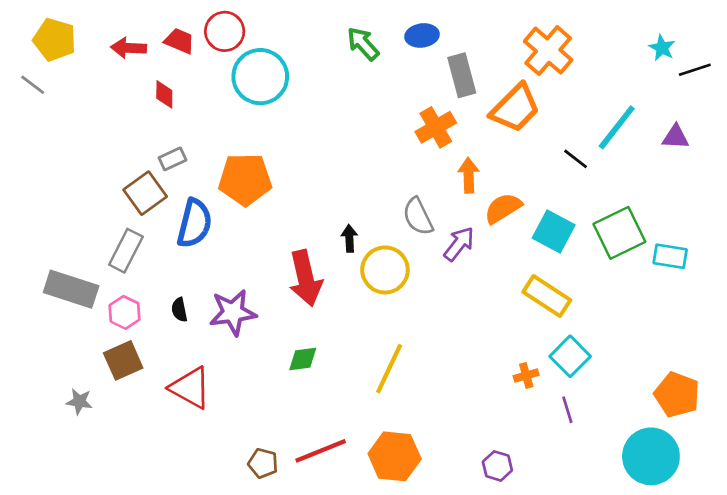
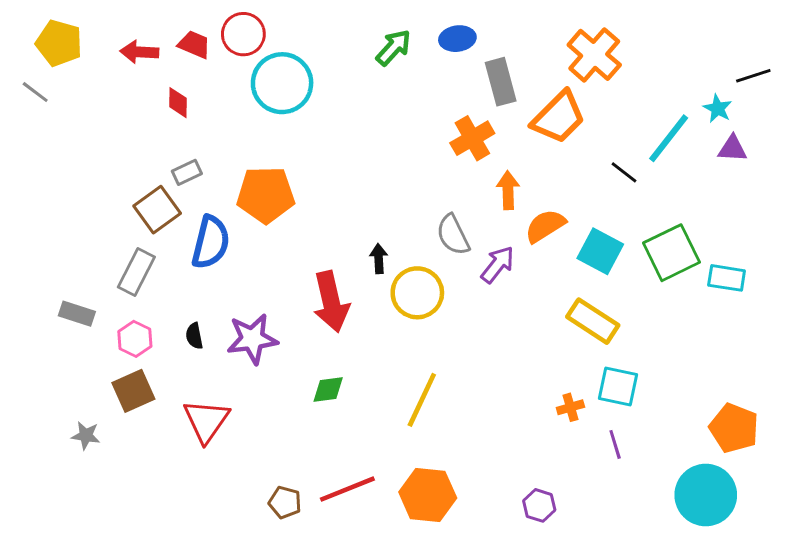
green arrow: (363, 44) -> (394, 48), turned 84
cyan star: (662, 48) -> (718, 108), moved
gray rectangle: (71, 289) -> (77, 314), size x0.6
cyan square: (570, 356) -> (618, 386), turned -33
red triangle: (190, 388) -> (206, 421), turned 36

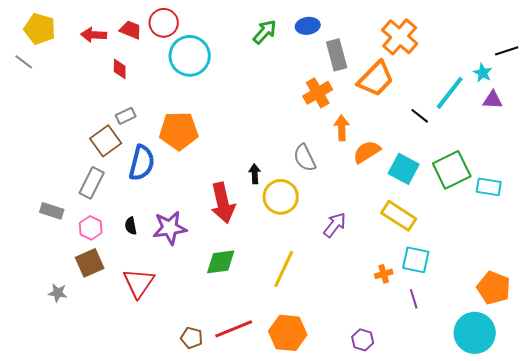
purple arrow: (498, 265) -> (335, 225), moved
green diamond: (328, 389) -> (221, 262), size x1.4

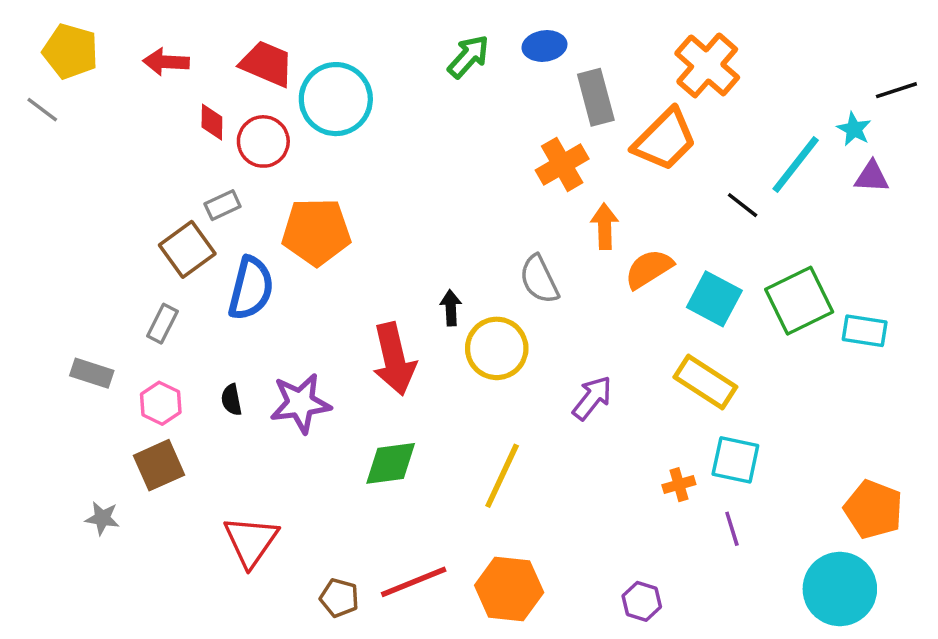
red circle: (164, 23) -> (263, 141), moved
red trapezoid: (131, 30) -> (267, 64), moved, size x1.4
gray rectangle: (92, 183) -> (162, 324), size x0.7
red triangle: (139, 283) -> (251, 541), moved

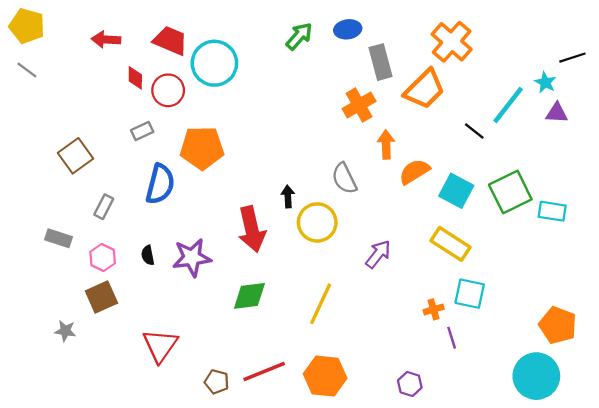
yellow pentagon: (70, 51) -> (27, 26), moved
brown square: (187, 249) -> (75, 156), moved
purple line: (732, 529) -> (452, 338), moved

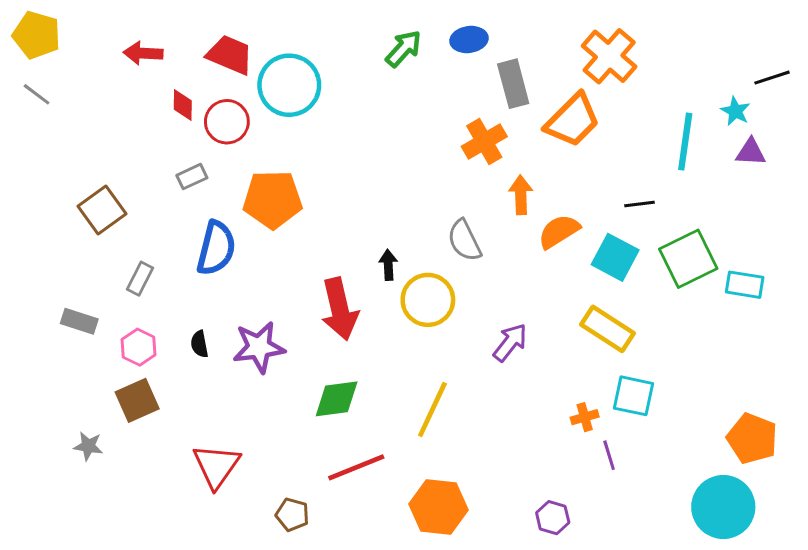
cyan line: (508, 105) -> (685, 142), turned -30
black line: (474, 131) -> (640, 204), moved, turned -45
red line: (264, 372) -> (356, 467), moved

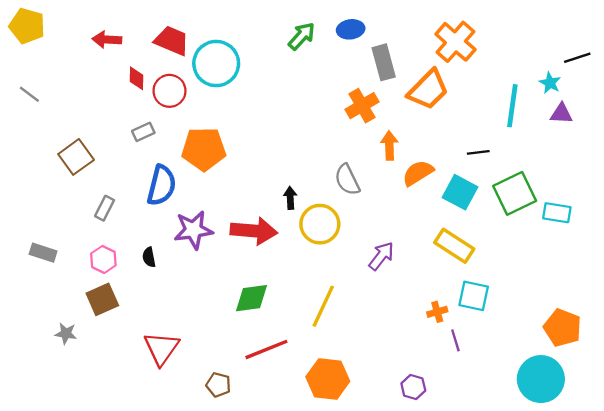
gray line: (37, 94) -> (29, 94), moved
red arrow: (340, 309) -> (254, 231), turned -72
gray rectangle: (79, 321) -> (43, 253), moved
purple star: (259, 347) -> (193, 230), moved

